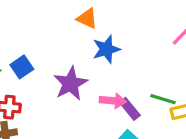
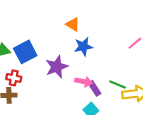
blue square: (22, 67) -> (25, 52), size x1.5

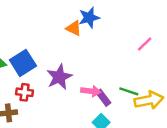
blue star: (83, 47) -> (89, 18), moved
red cross: (14, 78) -> (25, 92), moved

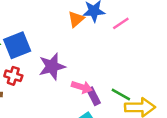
orange triangle: (74, 28) -> (76, 19), turned 42
pink line: (145, 44) -> (121, 23), moved

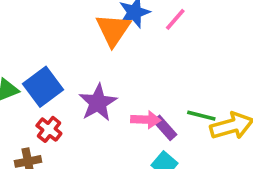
orange triangle: (76, 19) -> (113, 30), size x1.5
red cross: (13, 76) -> (49, 129), turned 36

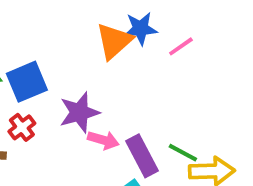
pink arrow: (146, 120) -> (103, 140), moved
purple rectangle: (165, 128) -> (142, 156), size x1.5

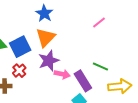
blue star: (140, 29) -> (44, 13), moved, turned -30
orange triangle: (114, 41) -> (45, 38), moved
green line: (183, 153) -> (100, 67), moved

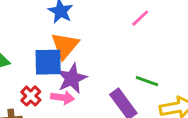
blue square: (20, 47) -> (48, 62), moved, turned 30
pink arrow: (62, 74) -> (63, 98), moved

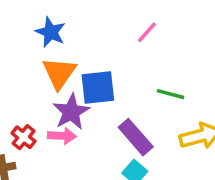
blue square: (48, 62) -> (98, 88), moved
green line: (147, 81) -> (171, 94), moved

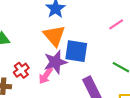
orange triangle: (59, 73) -> (54, 36), turned -30
pink arrow: (62, 136) -> (46, 76), turned 108

